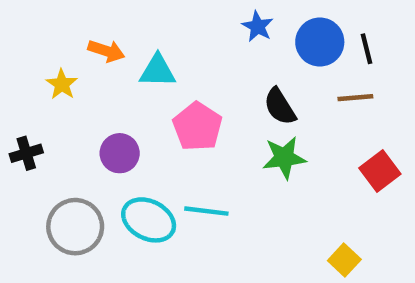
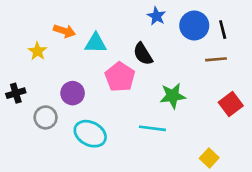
black semicircle: (280, 107) -> (143, 54), moved
cyan line: (206, 211) -> (152, 128), moved
gray circle: (75, 227) -> (46, 117), moved, size x0.7

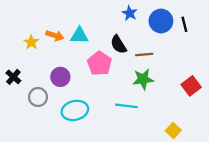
orange arrow: (64, 31) -> (55, 36), moved
brown line: (216, 59) -> (144, 55), moved
black cross: (16, 93) -> (13, 77), turned -32
cyan ellipse: (90, 134) -> (75, 110), turned -40

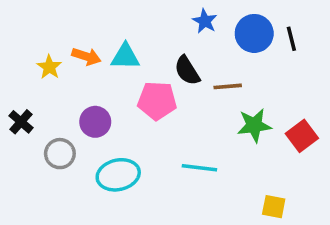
pink pentagon: (99, 63) -> (157, 101), turned -30
green star: (143, 79) -> (254, 125), moved
yellow square: (173, 131) -> (274, 207), turned -32

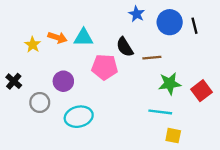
cyan line: (199, 168) -> (160, 112), moved
yellow square: (274, 207) -> (173, 136), moved

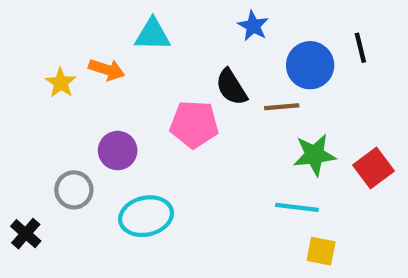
blue circle: (170, 22) -> (310, 65), moved
cyan triangle: (83, 38) -> (153, 35), moved
black cross: (14, 81) -> (26, 234), moved

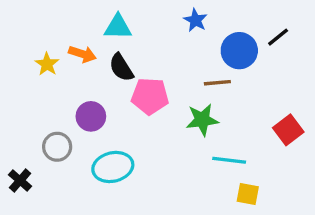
black line: (360, 48) -> (278, 37), turned 65
black semicircle: (231, 87) -> (121, 67), moved
green star: (314, 155) -> (202, 120), moved

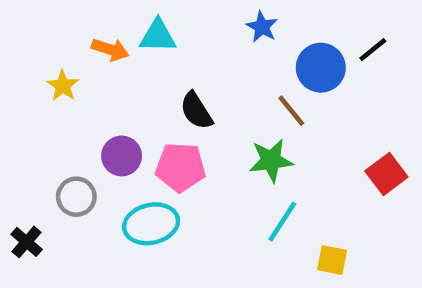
orange arrow: (82, 54) -> (110, 50), moved
black semicircle: (121, 67) -> (196, 111), moved
brown line: (217, 83) -> (291, 111), turned 56
pink pentagon: (150, 96) -> (180, 167), moved
cyan line: (229, 160) -> (282, 222), moved, turned -64

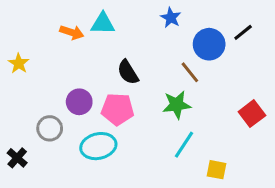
yellow star: (63, 86) -> (19, 63), moved

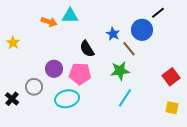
blue star: (171, 18) -> (113, 34), moved
black line: (243, 32) -> (158, 13), moved
black cross: (17, 158) -> (12, 99), moved
yellow square: (216, 170) -> (172, 108), moved

